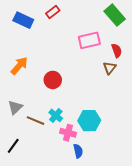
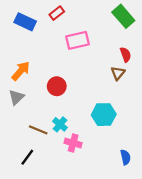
pink rectangle: (89, 40) -> (77, 40), moved
gray triangle: (15, 107) -> (16, 97), moved
cyan hexagon: (89, 121) -> (104, 115), moved
black line: (13, 146) -> (27, 157), moved
blue semicircle: (78, 151) -> (126, 157), moved

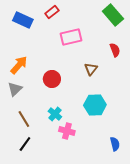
brown triangle: (118, 73) -> (91, 69), moved
brown line: (38, 130) -> (24, 119), moved, turned 36

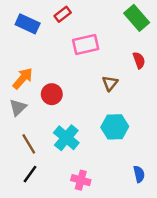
red circle: (52, 79) -> (52, 94), moved
cyan cross: (55, 114) -> (66, 138), size x1.5
pink cross: (67, 131) -> (81, 180), moved

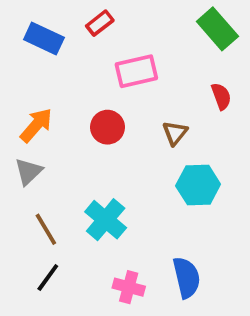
red circle: (52, 94) -> (108, 127), moved
cyan hexagon: (115, 127) -> (198, 185), moved
blue semicircle: (139, 174) -> (187, 278), moved, size x1.5

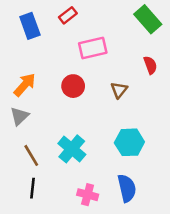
blue rectangle: (44, 38) -> (30, 26), turned 45
cyan hexagon: (198, 185) -> (129, 142), moved
black line: (48, 278) -> (33, 188), turned -30

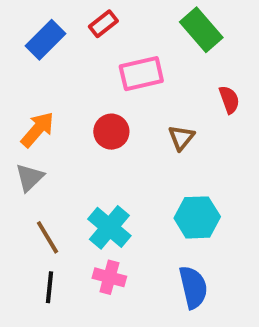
green rectangle: (148, 19) -> (201, 30), moved
blue rectangle: (30, 26) -> (46, 40), turned 65
pink cross: (88, 195) -> (109, 277), moved

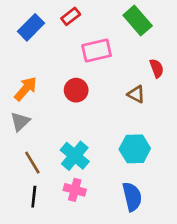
brown triangle: (181, 138) -> (136, 94), moved, turned -42

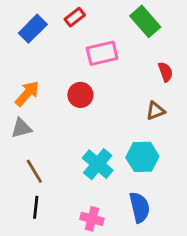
brown triangle: (136, 94) -> (155, 111), moved, turned -48
gray triangle: (20, 122) -> (21, 128), turned 30
cyan cross: (75, 156) -> (98, 164), moved
pink cross: (75, 190) -> (92, 219), moved

